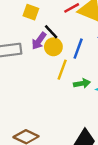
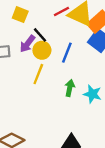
yellow line: (62, 70) -> (38, 74), moved
green arrow: (82, 83) -> (70, 88), turned -70

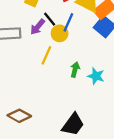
yellow circle: (42, 50) -> (60, 33), moved
blue line: (67, 53) -> (68, 22), moved

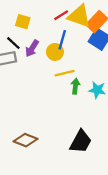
black line: (50, 19) -> (13, 43), moved
yellow line: (46, 55) -> (65, 73), moved, turned 60

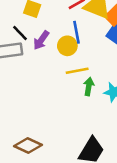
blue line: (62, 40) -> (77, 32), turned -30

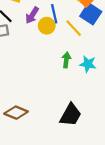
purple arrow: (41, 40) -> (32, 15), moved
yellow line: (77, 71) -> (74, 28), moved, turned 60

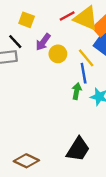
blue line: (54, 14) -> (84, 73), moved
brown diamond: (16, 113) -> (26, 161), moved

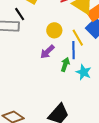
purple arrow: (43, 42) -> (47, 52), moved

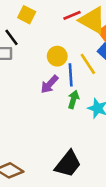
blue line: (74, 50) -> (71, 75), moved

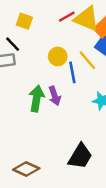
purple arrow: (50, 84) -> (55, 96), moved, turned -54
green arrow: (73, 99) -> (37, 98), moved, size x1.5

